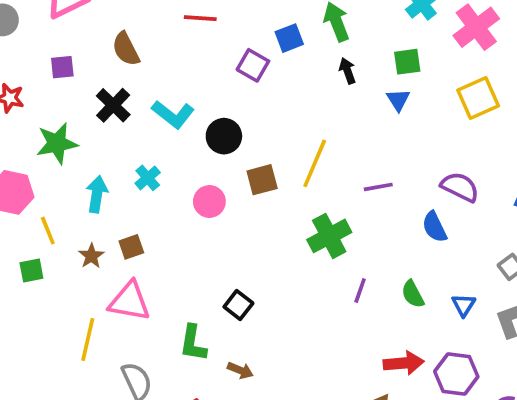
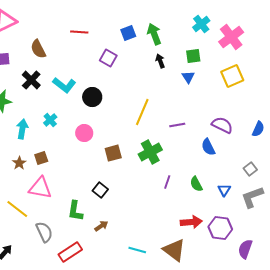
blue square: (289, 38) -> (128, 33), moved
brown square: (262, 180) -> (113, 153), moved
yellow line: (88, 339) -> (17, 209), turned -65
brown arrow: (240, 370) -> (101, 226), turned -56

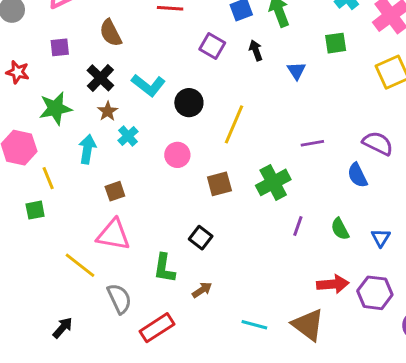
black arrow: (160, 61) -> (256, 50), moved
blue triangle: (188, 77) -> (296, 71), moved
yellow line: (142, 112) -> (234, 124), moved
brown star: (19, 163) -> (108, 111), moved

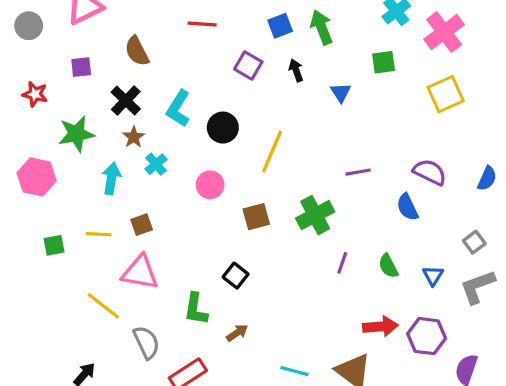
cyan L-shape: (148, 85) -> (178, 108), turned 84
yellow line: (48, 178) -> (99, 234), moved, turned -65

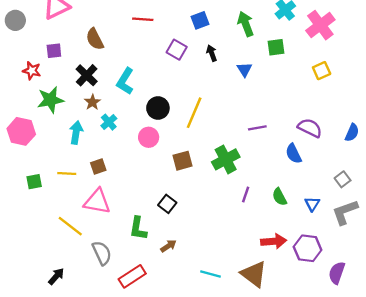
green arrow: (322, 27) -> (246, 24), moved
red star: (35, 94) -> (32, 71), moved
yellow square: (446, 94) -> (322, 71), size x0.7
black circle: (223, 128) -> (158, 108), moved

